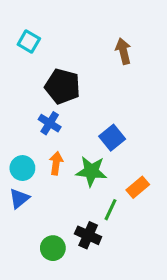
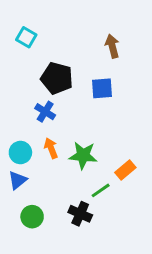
blue square: (112, 138) -> (102, 88), moved, turned 35
orange arrow: (56, 163) -> (51, 148), turned -30
green line: (111, 210) -> (101, 190), turned 30
green circle: (53, 248) -> (32, 217), moved

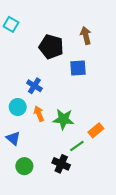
cyan square: (26, 37) -> (11, 24), moved
black pentagon: (57, 78) -> (51, 47), moved
cyan circle: (20, 153) -> (18, 107), moved
blue triangle: (17, 180) -> (13, 138), turned -40

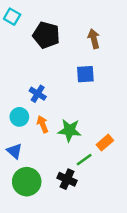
cyan square: (11, 24) -> (12, 17), moved
black pentagon: (51, 47) -> (46, 35), moved
green circle: (24, 166) -> (27, 182), size x1.5

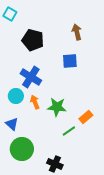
black pentagon: (46, 35) -> (33, 40), moved
blue cross: (38, 94) -> (31, 77), size x1.5
black cross: (67, 179) -> (55, 164), moved

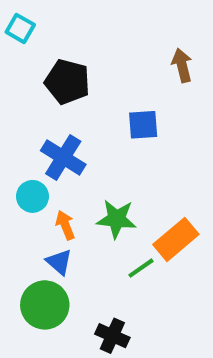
brown arrow: (77, 32) -> (182, 65), moved
orange arrow: (35, 102) -> (65, 225), moved
orange rectangle: (86, 117) -> (176, 239), size x1.5
blue triangle: (12, 124) -> (59, 262), moved

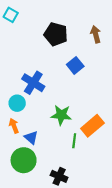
black pentagon: (67, 82) -> (56, 34), moved
blue square: (143, 125) -> (75, 65), turned -35
orange arrow: (65, 225) -> (14, 126), moved
green line: (141, 268) -> (74, 141), turned -48

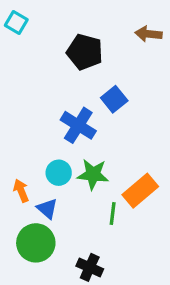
brown arrow: (96, 34) -> (148, 34), moved, turned -70
blue cross: (33, 83) -> (78, 125), moved
cyan circle: (17, 103) -> (59, 173), moved

